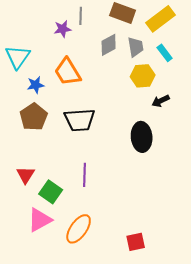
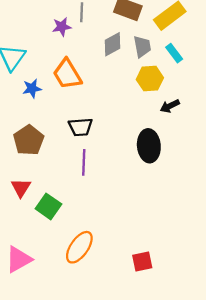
brown pentagon: (34, 117) -> (29, 140), moved
black trapezoid: (80, 120) -> (80, 127), size x0.7
purple line: (85, 175) -> (84, 162), moved
pink triangle: (40, 220) -> (19, 259), moved

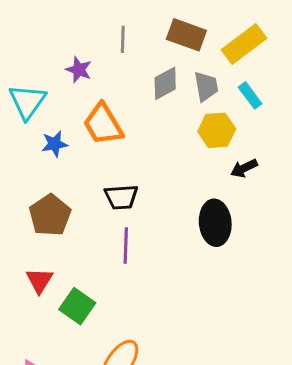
purple star: (62, 27) -> (79, 70), moved, turned 30

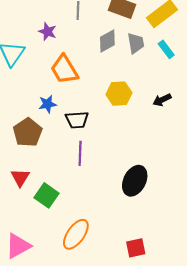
yellow hexagon: (217, 130) -> (119, 94), moved
blue star: (55, 144) -> (48, 104), moved
black ellipse: (215, 223) -> (135, 181), moved, turned 32

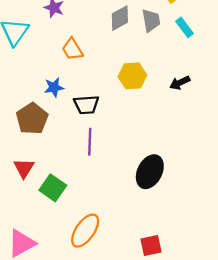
orange trapezoid: (64, 69) -> (72, 49), size x0.7

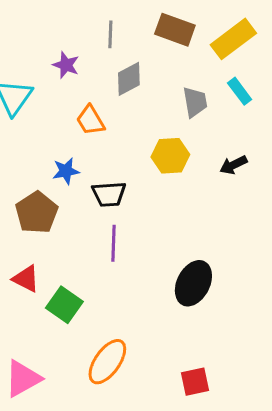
gray diamond: (120, 18) -> (129, 79), moved
gray trapezoid: (151, 20) -> (195, 102), moved
red triangle: (24, 168) -> (26, 279), turned -35

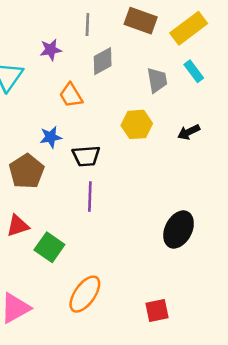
purple star: (66, 65) -> (51, 50), turned -30
red triangle: (26, 279) -> (18, 226), turned -45
black ellipse: (193, 283) -> (179, 229), moved

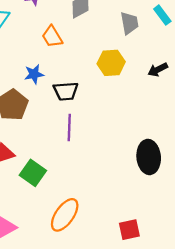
black ellipse: (179, 229) -> (149, 157), turned -32

